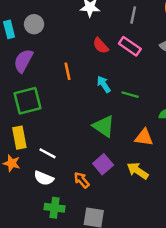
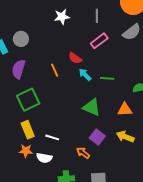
red semicircle: (101, 46) -> (75, 58), moved
pink rectangle: (130, 46) -> (99, 41), turned -60
white semicircle: (44, 178) -> (44, 158), moved

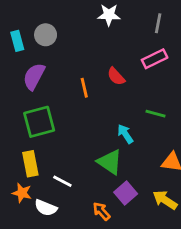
cyan arrow: (85, 75) -> (125, 134), moved
green triangle: (92, 107) -> (110, 162), moved

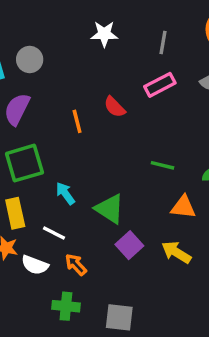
green line: (156, 114) -> (162, 165), moved
cyan arrow: (125, 134) -> (65, 193), moved
orange arrow: (101, 211) -> (76, 265), moved

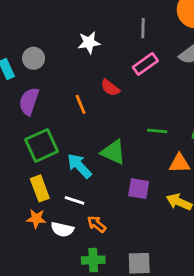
white star: (104, 34) -> (89, 43), moved
cyan arrow: (65, 193) -> (79, 166), size x1.4
green triangle: (110, 209) -> (113, 152), moved
purple square: (129, 245) -> (139, 189), moved, turned -30

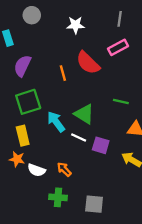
gray circle: (34, 58) -> (32, 15), moved
red semicircle: (110, 88) -> (88, 63), size x1.6
white line: (74, 200) -> (79, 138), moved

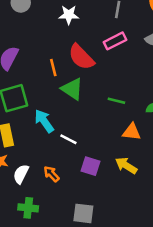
green triangle: (84, 114) -> (72, 89), moved
purple square: (101, 145) -> (91, 166), moved
white semicircle: (37, 170) -> (21, 174), turned 96
green cross: (58, 197) -> (28, 208), moved

